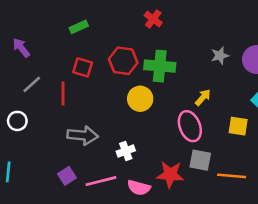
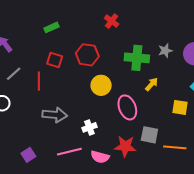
green cross: (160, 66) -> (137, 58), moved
pink ellipse: (190, 126) -> (127, 107), moved
purple square: (67, 176) -> (28, 155), moved

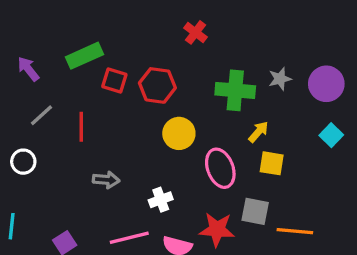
green rectangle: (52, 27) -> (85, 56), moved, size x1.5
red square: (55, 60) -> (114, 80), moved
yellow square: (180, 107) -> (272, 163), moved
gray arrow: (55, 115) -> (106, 180), size x0.7

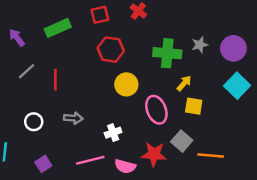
red square: (114, 80) -> (100, 15), moved, turned -30
cyan square: (331, 135) -> (237, 86), size x1.5
white circle: (23, 162) -> (34, 122), moved
gray square: (255, 211) -> (182, 141), turned 30

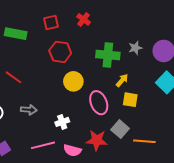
green rectangle: (58, 28) -> (16, 34), turned 35
red line: (55, 80) -> (14, 77), turned -54

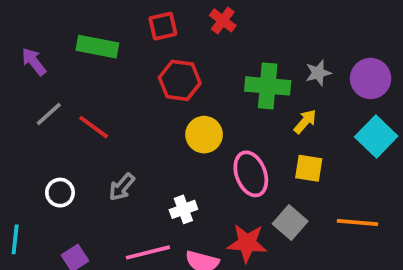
yellow arrow: (122, 80) -> (305, 121), moved
gray arrow: (29, 110) -> (122, 187), turned 126
orange line: (144, 141) -> (357, 223), moved

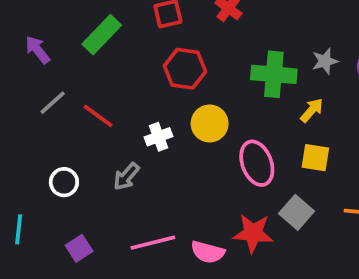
green rectangle: (97, 47) -> (102, 35), turned -57
white cross: (183, 209) -> (159, 137), moved

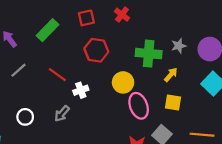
red line: (98, 116) -> (57, 75), moved
yellow circle: (210, 124) -> (123, 82), moved

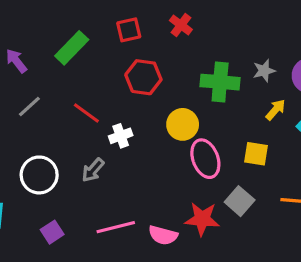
yellow arrow: (171, 75) -> (275, 110), moved
white circle: (25, 117) -> (39, 175), size x1.5

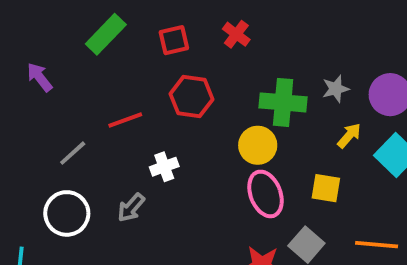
green rectangle: (72, 48) -> (106, 34), moved
gray line: (29, 107) -> (73, 153), moved
red line: (86, 113) -> (125, 120), moved, turned -56
yellow circle: (183, 124) -> (258, 145), moved

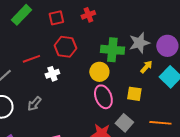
red cross: (236, 34) -> (88, 15), turned 32
gray star: (336, 89) -> (139, 43), size x1.5
white cross: (164, 167) -> (52, 74), moved

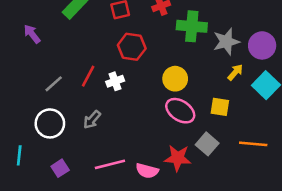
green cross: (112, 50) -> (192, 26), moved
red line: (31, 59) -> (88, 76), moved, turned -42
pink ellipse: (103, 97) -> (180, 111), turned -35

